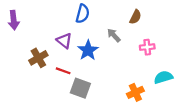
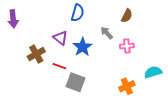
pink cross: (147, 47) -> (127, 46), moved

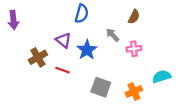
gray square: (76, 82) -> (101, 87), moved

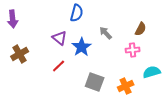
brown semicircle: (134, 17) -> (141, 29), moved
pink cross: (134, 49) -> (133, 50), moved
brown cross: (38, 57) -> (20, 54), moved
red line: (62, 70) -> (59, 66), turned -64

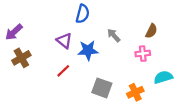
purple arrow: (13, 19) -> (14, 32), moved, turned 54
blue star: (82, 47) -> (88, 50), turned 30

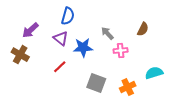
blue semicircle: (83, 14) -> (68, 16), moved
purple arrow: (14, 32) -> (30, 30), moved
pink cross: (143, 54) -> (121, 51), moved
brown cross: (21, 58) -> (20, 55), turned -30

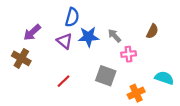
blue star: (83, 47) -> (88, 37), moved
red line: (60, 67) -> (64, 81), moved
cyan semicircle: (154, 73) -> (164, 78), turned 36
gray square: (96, 83) -> (106, 76), moved

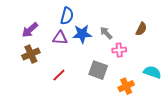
purple triangle: (65, 41) -> (60, 38), turned -35
brown cross: (21, 58) -> (31, 54), moved, turned 36

